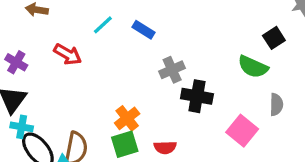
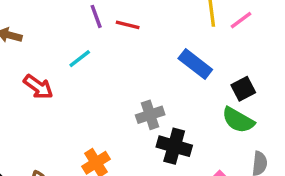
blue rectangle: (143, 30) -> (195, 64), moved, size x1.4
black square: (274, 38) -> (243, 89), moved

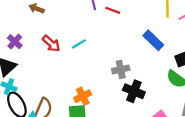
cyan line: (80, 59) -> (79, 44), moved

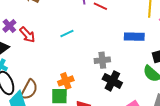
blue rectangle: (153, 40) -> (134, 37), turned -48
red arrow: (51, 44) -> (27, 35), moved

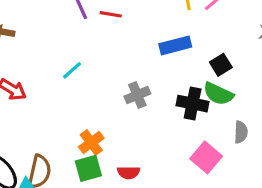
black cross: (112, 81) -> (193, 104), moved

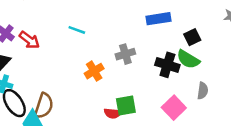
cyan line: (72, 70) -> (77, 30), turned 56
orange cross: (91, 143) -> (94, 71), moved
green square: (88, 168) -> (126, 106), moved

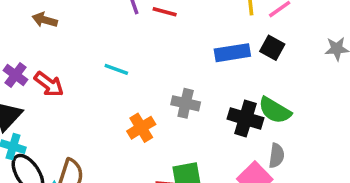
black square: (192, 37) -> (272, 48), moved, turned -35
gray cross: (125, 54) -> (186, 103), turned 30
gray semicircle: (203, 91) -> (276, 156), moved

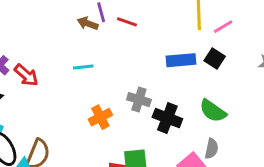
brown arrow: (45, 20) -> (88, 23), moved
cyan line: (116, 69) -> (83, 67), turned -30
black cross: (245, 118) -> (167, 118), moved

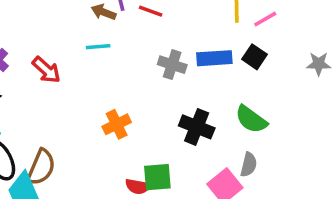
cyan line: (83, 67) -> (98, 47), moved
red arrow: (26, 75) -> (46, 70), moved
gray cross: (139, 100) -> (172, 65), moved

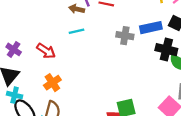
orange cross: (117, 124) -> (52, 83), moved
black cross: (197, 127) -> (166, 50), moved

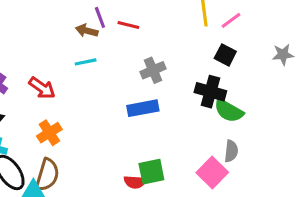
blue rectangle: (151, 28) -> (143, 108), moved
gray cross: (125, 36) -> (153, 70), turned -35

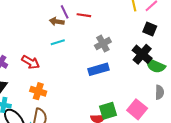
black cross: (210, 92) -> (142, 54), turned 30
orange cross: (49, 133) -> (38, 91), turned -35
pink square: (212, 173) -> (137, 109), moved

